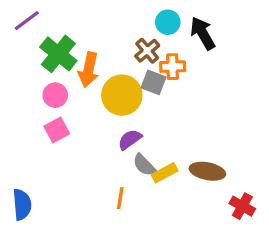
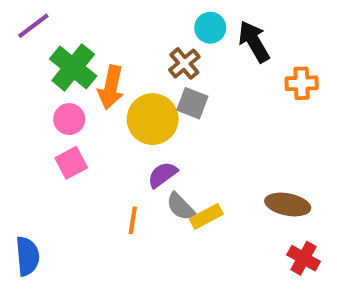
orange cross: (173, 67) -> (302, 83), moved
brown ellipse: (207, 171) -> (288, 205), moved
orange line: (120, 198) -> (133, 220), moved

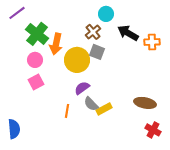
black arrow: (254, 42) -> (128, 33), moved, turned -30

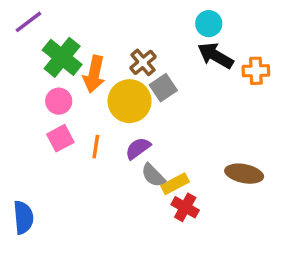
cyan circle: (106, 14) -> (209, 24), moved
brown cross: (93, 32) -> (143, 62), moved
gray square: (97, 52) -> (163, 88), turned 35
orange line: (67, 111) -> (96, 147), moved
red cross: (153, 130) -> (185, 207), moved

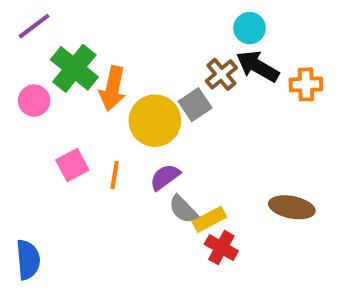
brown cross: (143, 62) -> (221, 74), moved
pink circle: (59, 101) -> (34, 101), moved

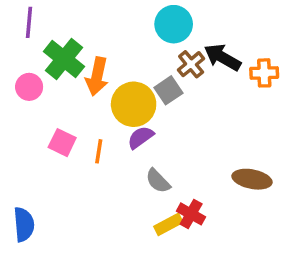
purple line: (34, 26) -> (29, 22), turned -48
cyan circle: (250, 28) -> (174, 24), moved, size x1.4
pink square: (72, 165) -> (62, 143), turned -36
purple semicircle: (165, 177) -> (141, 137), moved
yellow rectangle: (209, 219) -> (168, 224), moved

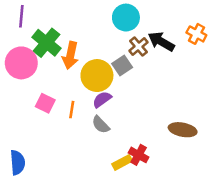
orange cross: (264, 73) -> (196, 34), moved, turned 30
pink circle: (29, 87) -> (21, 63), size x1.6
gray semicircle: (158, 181) -> (101, 125), moved

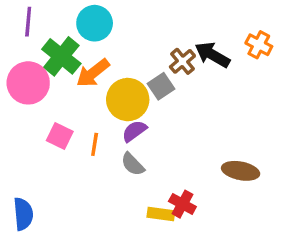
cyan circle: (126, 18) -> (95, 23), moved
orange arrow: (70, 55) -> (93, 73), turned 40
yellow rectangle: (122, 162) -> (161, 214), turned 36

